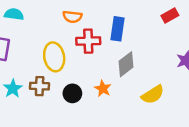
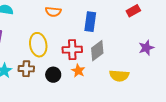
red cross: (88, 41) -> (72, 50), moved
yellow semicircle: (153, 95) -> (119, 76), turned 36

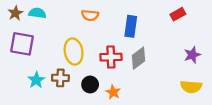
orange star: (78, 71) -> (113, 92), moved
yellow semicircle: (119, 76) -> (191, 87), moved

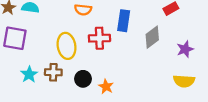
red cross: (111, 57) -> (99, 38), moved
gray diamond: (138, 58) -> (152, 37), moved

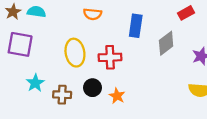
red cross: (99, 38) -> (110, 57), moved
brown cross: (53, 72) -> (62, 95), moved

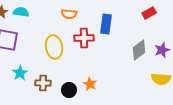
gray diamond: (166, 43) -> (139, 50), moved
red cross: (110, 57) -> (84, 38), moved
black circle: (92, 88) -> (69, 90), moved

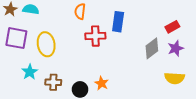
red rectangle: (149, 13) -> (172, 27), moved
orange semicircle: (69, 14) -> (80, 11), turned 91
yellow ellipse: (54, 47) -> (46, 44), moved

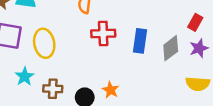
blue rectangle: (118, 22) -> (140, 41), moved
red rectangle: (172, 27) -> (195, 22), turned -32

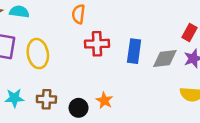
gray diamond: (171, 48) -> (165, 59), turned 30
cyan star: (25, 76) -> (14, 98), moved, turned 30

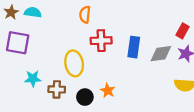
yellow ellipse: (38, 54) -> (74, 63), moved
cyan star: (14, 98) -> (33, 79), moved

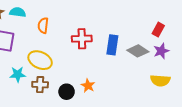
orange semicircle: (85, 15) -> (43, 25), moved
gray diamond: (161, 54) -> (138, 51), turned 40
yellow ellipse: (74, 63) -> (40, 60), moved, turned -55

